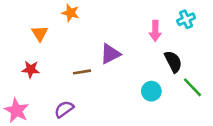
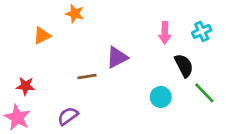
cyan cross: (186, 19) -> (202, 31), moved
orange triangle: (40, 33) -> (42, 36), turned 36
red star: (31, 69) -> (26, 86), moved

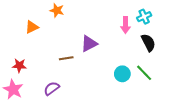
cyan cross: (202, 31) -> (144, 17), moved
black semicircle: (184, 66) -> (148, 43), moved
green line: (204, 93) -> (144, 73), moved

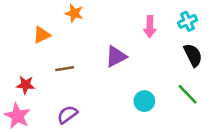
pink arrow: (125, 25) -> (150, 27), moved
brown line: (66, 58) -> (65, 69), moved
cyan circle: (122, 74) -> (144, 101), moved

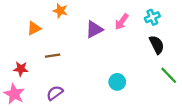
pink arrow: (150, 27) -> (122, 22), turned 35
purple triangle: (116, 56) -> (94, 29), moved
green line: (188, 94) -> (169, 75), moved

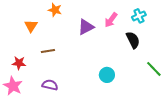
orange triangle: (34, 28) -> (31, 26), turned -32
black semicircle: (157, 45) -> (133, 40), moved
purple semicircle: (55, 93) -> (50, 85), turned 49

